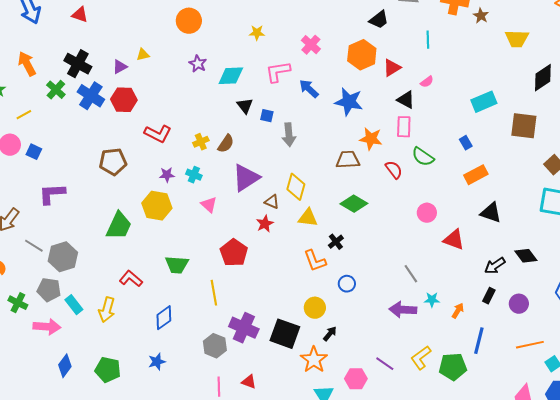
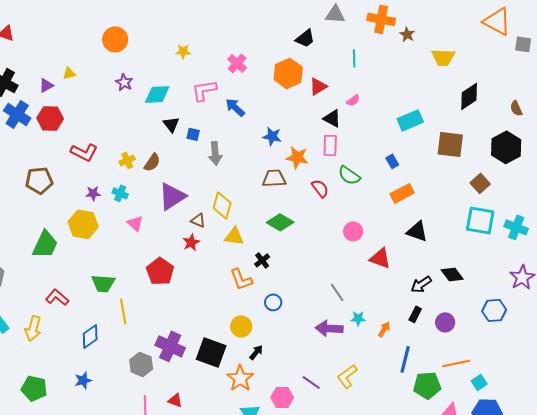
blue star: (349, 102) -> (272, 136), moved, size x0.7
yellow line: (214, 293) -> (123, 311), moved
green pentagon: (453, 367) -> (427, 385), moved

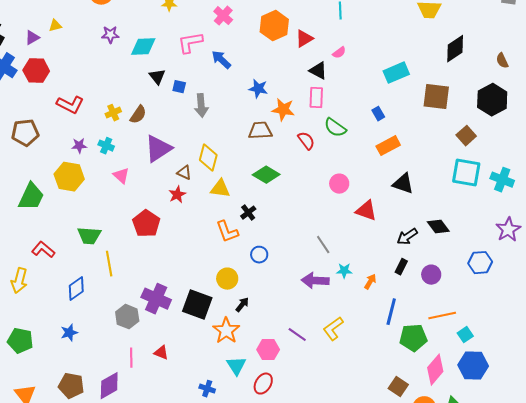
purple star: (124, 82) -> (110, 35), turned -30

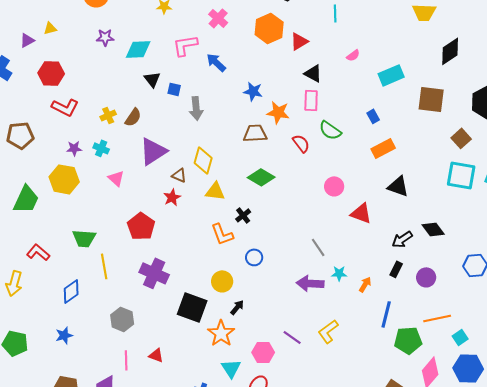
pink semicircle: (339, 53) -> (353, 55), moved
red hexagon: (36, 71) -> (51, 73), moved
purple cross: (156, 299) -> (154, 273), moved

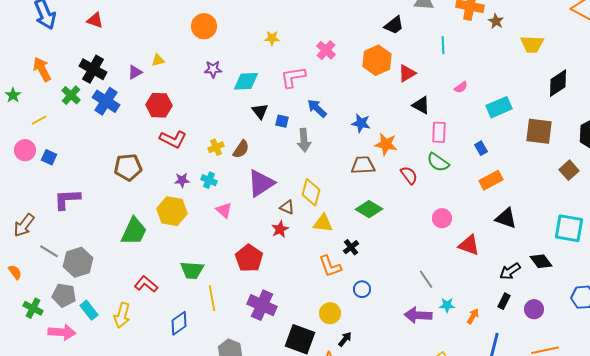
blue arrow: (216, 62) -> (317, 108), moved
pink rectangle: (311, 100) -> (439, 132), moved
cyan square: (461, 175) -> (569, 228), moved

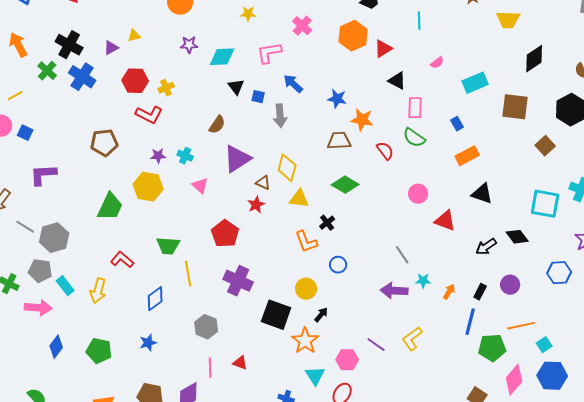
yellow cross: (216, 147) -> (166, 88), moved
black rectangle: (504, 301) -> (480, 292), moved

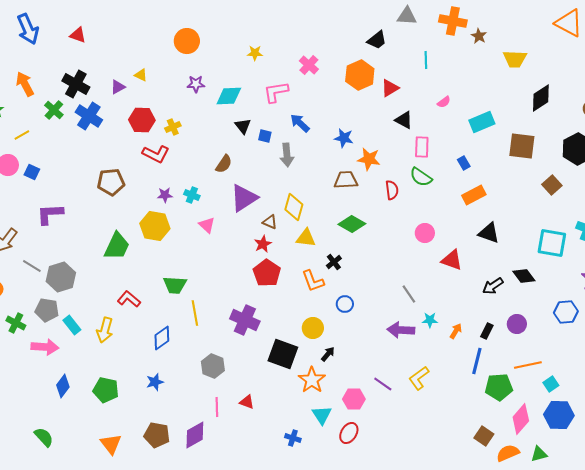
yellow triangle: (134, 36) -> (141, 75), turned 40
red semicircle: (385, 151) -> (392, 190), turned 30
red pentagon: (225, 234) -> (267, 273), moved

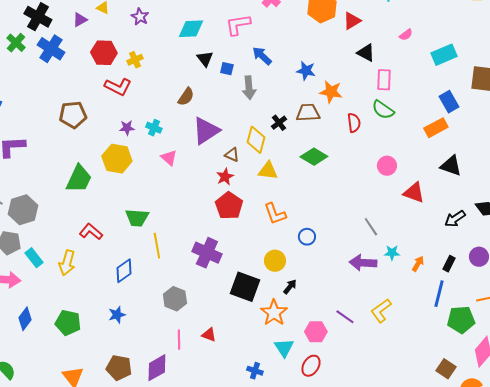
purple star: (196, 84) -> (140, 17), moved, turned 30
blue rectangle: (464, 163) -> (449, 102), moved, size x1.5
black cross: (334, 262) -> (279, 123), moved

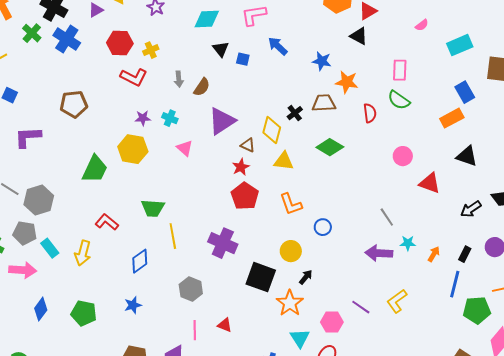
black triangle: (366, 53) -> (359, 36), moved
gray arrow: (249, 88) -> (179, 79), moved, size x0.7
brown pentagon: (73, 115) -> (74, 104), moved

